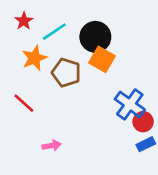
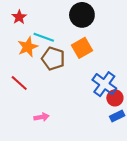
cyan line: (54, 32) -> (44, 37), moved, turned 54
black circle: (95, 37) -> (82, 15), moved
orange square: (102, 59) -> (82, 48), turned 30

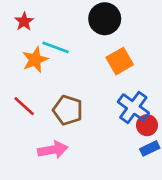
orange square: (82, 48) -> (120, 61), moved
brown pentagon: (53, 59) -> (68, 110), moved
pink arrow: (42, 117) -> (53, 150), size x1.5

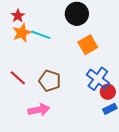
orange star: (35, 60) -> (22, 33), moved

